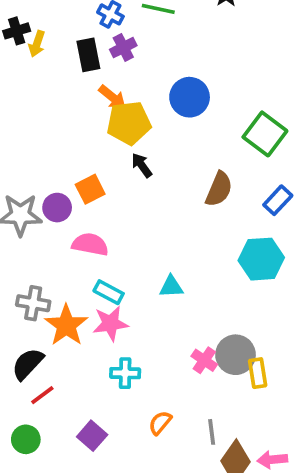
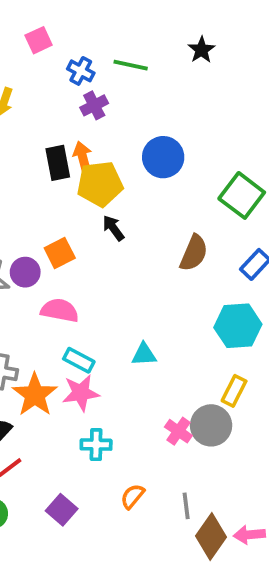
black rectangle: (88, 55) -> (58, 163), moved
orange arrow: (112, 97) -> (83, 157), turned -144
yellow rectangle: (258, 373) -> (234, 391), moved, turned 36

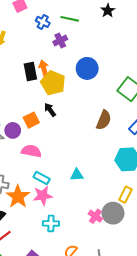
purple cross: (94, 105) -> (60, 41), moved
yellow pentagon: (100, 184) -> (53, 83), turned 30
black arrow: (113, 228) -> (50, 110), moved

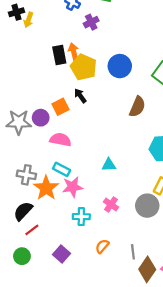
blue circle: (87, 68) -> (120, 66), moved
cyan rectangle: (42, 178) -> (62, 169), moved
pink cross: (95, 216) -> (111, 205), moved

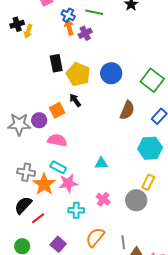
orange arrow: (74, 52) -> (69, 27), moved
red line: (32, 230) -> (38, 218), moved
orange semicircle: (102, 246) -> (95, 237), size x1.5

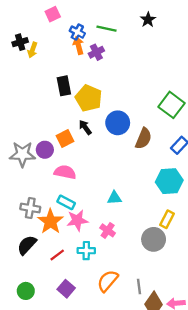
blue circle: (111, 73) -> (118, 123), moved
pink cross: (103, 199) -> (108, 230), moved
red line: (38, 218) -> (57, 255), moved

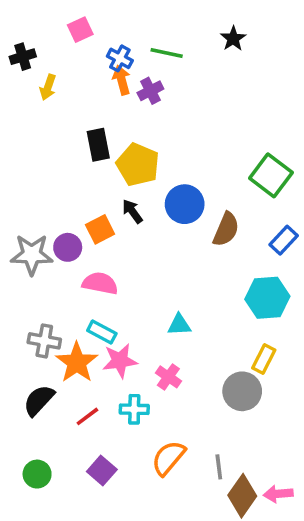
black cross: (20, 42) -> (23, 57), moved

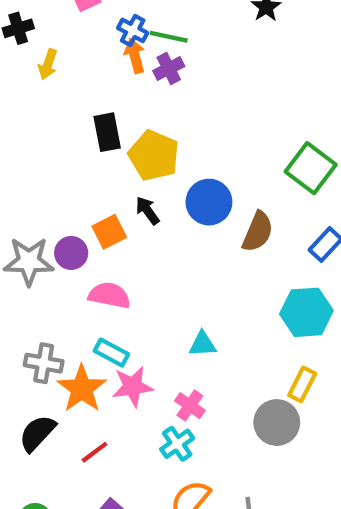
green line: (167, 53) -> (169, 37), moved
cyan cross: (134, 409) -> (177, 444), moved, turned -36

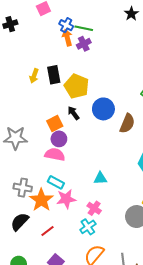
yellow arrow: (48, 64) -> (34, 76), moved
purple circle: (71, 253) -> (59, 139), moved

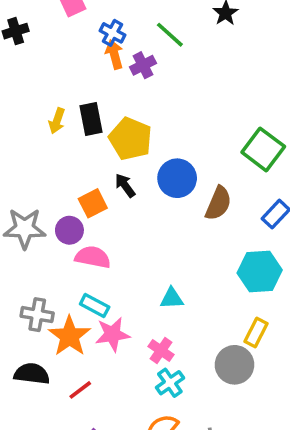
green line: (84, 28) -> (170, 35), moved, turned 30
purple circle: (59, 139) -> (69, 230), moved
black semicircle: (20, 222) -> (32, 374), turned 54
cyan cross: (88, 227) -> (170, 383), moved

